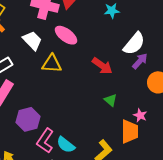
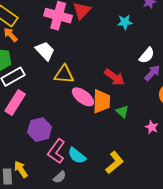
pink ellipse: (66, 35) -> (83, 97), moved
white semicircle: (134, 44) -> (147, 55), size x0.7
orange trapezoid: (130, 131) -> (101, 101), moved

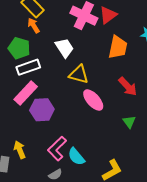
orange trapezoid: (101, 101) -> (118, 47), moved
purple hexagon: (40, 130) -> (42, 110), moved
yellow arrow: (21, 169) -> (20, 150), moved

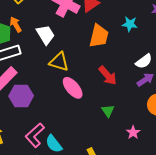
orange arrow: (34, 25) -> (16, 25), moved

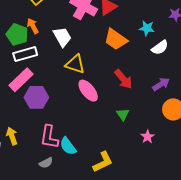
orange trapezoid: (99, 36) -> (116, 39), turned 110
white semicircle: (144, 61) -> (160, 48), moved
pink L-shape: (35, 135) -> (49, 137), turned -40

